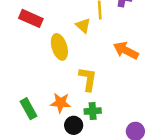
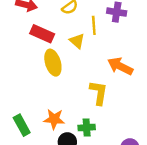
red rectangle: (31, 18) -> (42, 34), moved
yellow L-shape: (88, 79) -> (99, 93), moved

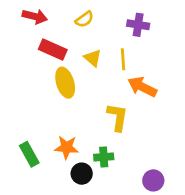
yellow line: (94, 25) -> (123, 59), moved

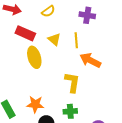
green cross: (104, 157) -> (70, 111), moved

